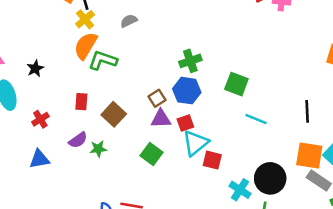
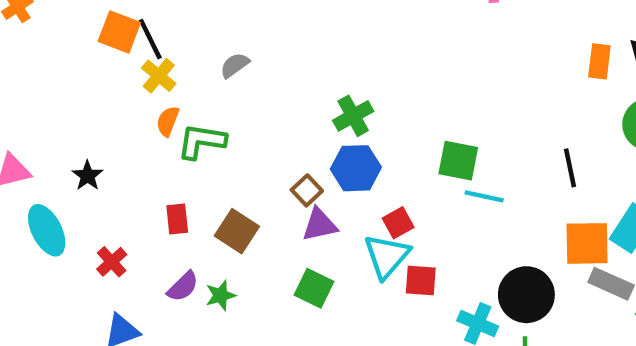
orange semicircle: (86, 46) -> (168, 121), size x0.6
green square: (236, 84) -> (458, 161), moved
red square: (185, 123) -> (398, 223), moved

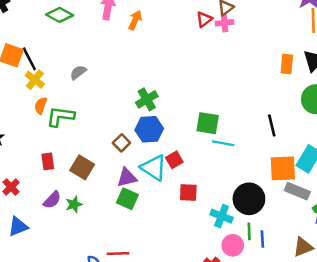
purple triangle: (320, 225) -> (127, 177), moved
cyan triangle: (387, 256) -> (154, 168), moved, turned -36

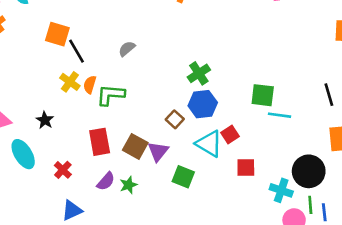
black line: (29, 59) -> (76, 51), moved
yellow cross: (35, 80) -> (70, 82), moved
red rectangle: (48, 161) -> (100, 142), size x1.5
purple triangle: (127, 177) -> (158, 151), moved, turned -35

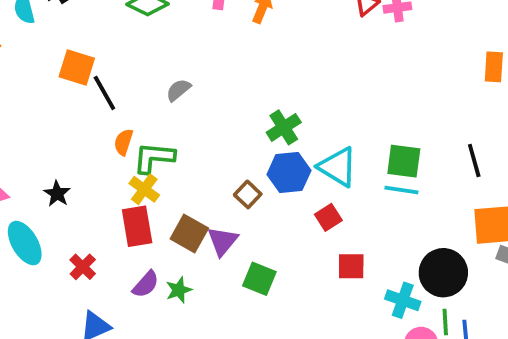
yellow cross: (70, 82) -> (144, 189), moved
green square: (263, 95) -> (404, 161), moved
cyan triangle: (209, 144) -> (338, 167), moved

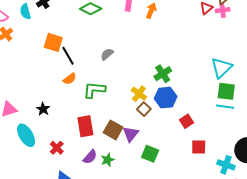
orange semicircle: (124, 142) -> (70, 79), moved, turned -144
cyan triangle: (338, 167) -> (221, 68), moved, turned 45
yellow cross: (144, 189) -> (139, 94), moved

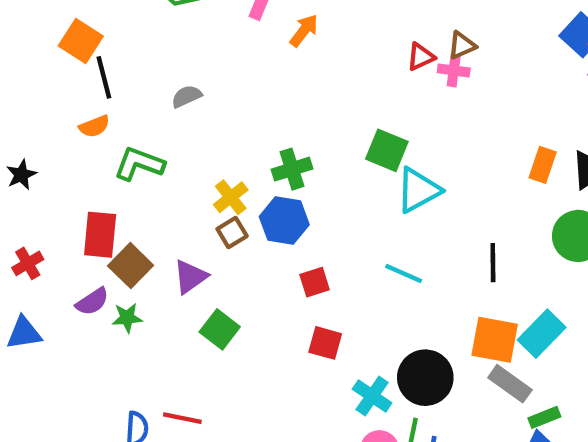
green square: (226, 91) -> (387, 150), moved
brown square: (113, 130) -> (131, 266), moved

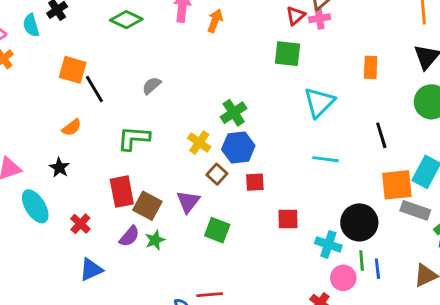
orange semicircle: (94, 126) -> (72, 128), moved
green square: (387, 150) -> (287, 54), moved
orange rectangle: (543, 165) -> (371, 67), moved
brown square: (232, 233) -> (217, 174), moved
red square: (315, 282) -> (255, 182), moved, turned 30

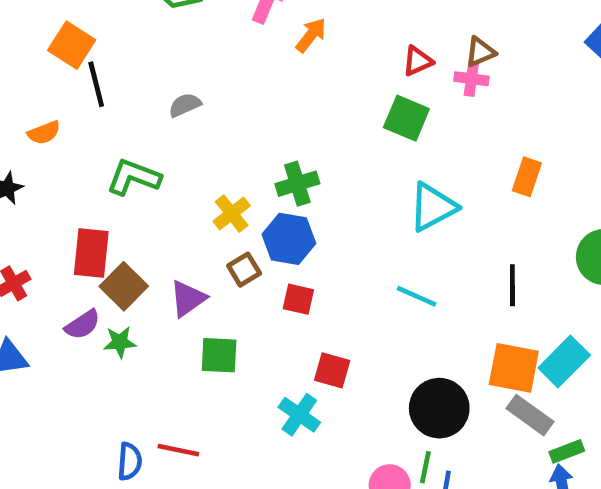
red triangle: (296, 16) -> (418, 61), moved
green square: (217, 230) -> (219, 355), turned -35
cyan cross: (328, 244) -> (299, 415), moved

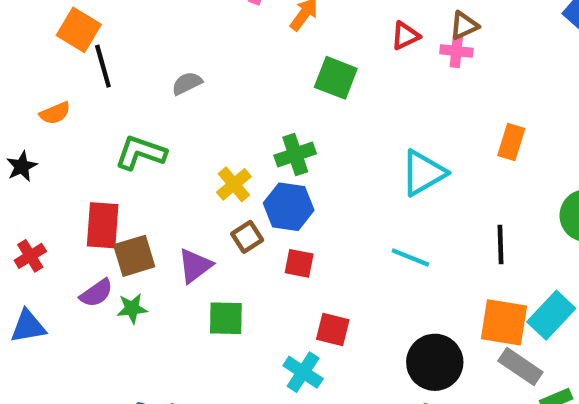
green square: (406, 118) -> (336, 78), moved
brown square: (124, 286) -> (134, 256), turned 30

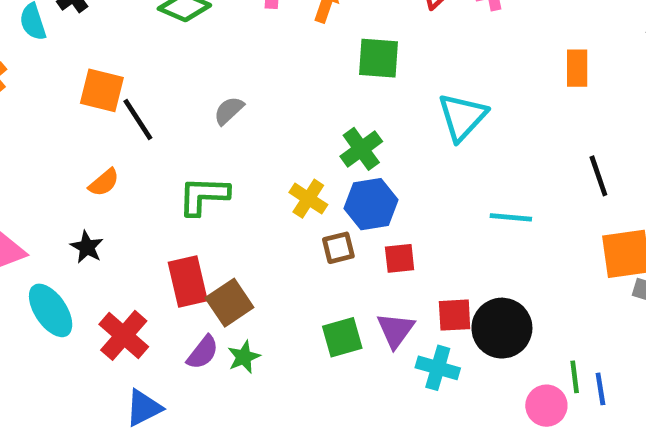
cyan triangle: (423, 173) -> (462, 117), moved
brown square: (247, 237) -> (338, 248), turned 36
red cross: (30, 256) -> (124, 335), size x1.5
purple triangle: (195, 266) -> (396, 330), moved
black circle: (435, 362) -> (502, 328), moved

